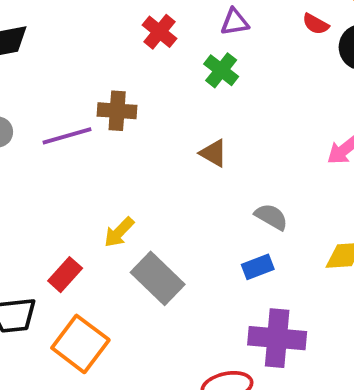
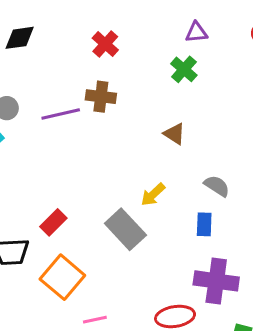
red cross: (159, 32) -> (105, 44), moved
yellow arrow: (119, 232) -> (153, 195), moved
blue rectangle: (258, 267) -> (204, 224), turned -70

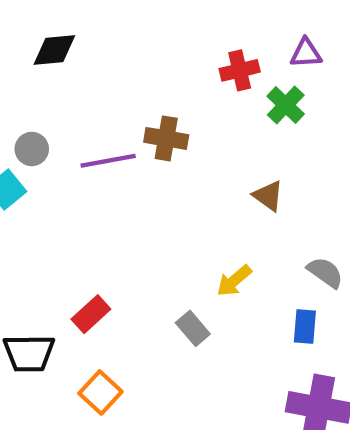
red cross: (105, 44) -> (240, 70), moved, turned 32
gray rectangle: (125, 229) -> (193, 328), size x0.6
orange square: (62, 277) -> (100, 392), size x0.7

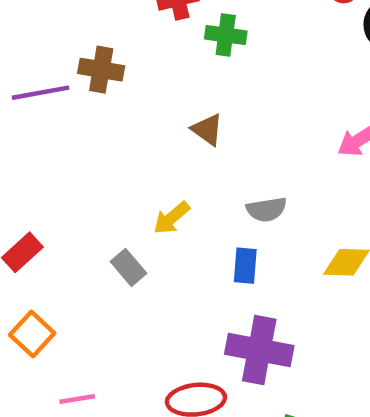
green cross: (286, 105) -> (226, 35), turned -36
gray semicircle: (325, 272) -> (267, 209), turned 135

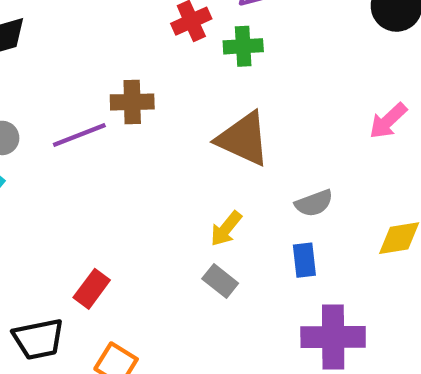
brown triangle: (207, 130) -> (243, 139), size x1.8
gray rectangle: (128, 267) -> (220, 281), moved

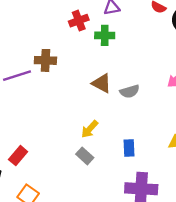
brown triangle: (243, 139) -> (102, 83), size x0.7
gray semicircle: (314, 203) -> (130, 91), moved

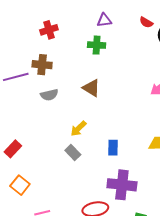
red cross: (79, 21) -> (49, 30), moved
gray semicircle: (130, 91) -> (49, 95), moved

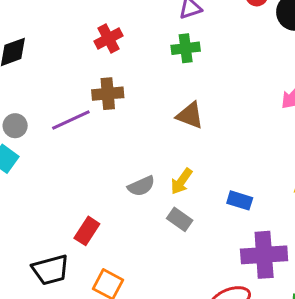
gray semicircle: (49, 95) -> (141, 186), moved
blue rectangle: (113, 148) -> (240, 200), turned -63

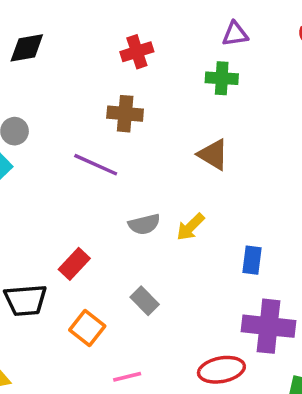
purple line: (71, 120) -> (96, 165), moved, turned 39
blue rectangle: (240, 200) -> (252, 260), turned 70
gray rectangle: (180, 219) -> (145, 301), moved

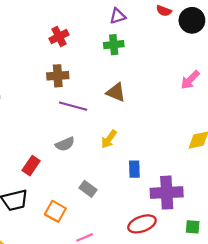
purple line: (96, 165) -> (73, 106), moved
gray semicircle: (144, 224) -> (65, 144), moved
blue rectangle: (252, 260) -> (134, 169), moved
red rectangle: (74, 264) -> (31, 166), moved

